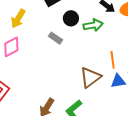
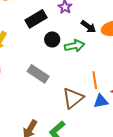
gray rectangle: (55, 38) -> (38, 74), moved, size x1.5

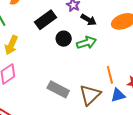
black arrow: (88, 27) -> (89, 20), moved
gray rectangle: (38, 74) -> (58, 89), moved

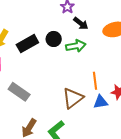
black rectangle: (45, 20) -> (27, 44), moved
gray rectangle: (58, 89) -> (19, 92), moved

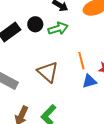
brown triangle: (73, 98) -> (48, 72), moved, turned -35

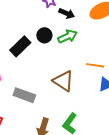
orange line: (81, 61) -> (95, 65), turned -60

